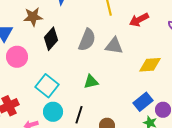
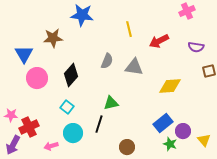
black diamond: (51, 39) -> (71, 75), moved
gray semicircle: (87, 40) -> (107, 61), size x0.7
cyan square: (47, 86) -> (67, 107), size x0.6
black line: (79, 115) -> (99, 124), moved

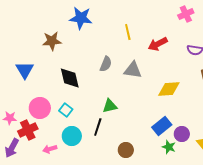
blue triangle: (24, 54) -> (25, 70), moved
black diamond: (71, 75) -> (70, 78), turned -55
pink circle: (37, 78) -> (40, 108), moved

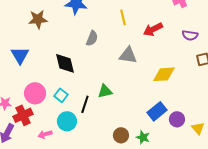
brown star: (52, 41) -> (38, 19), moved
gray semicircle: (106, 64) -> (92, 38), moved
black line: (98, 127) -> (85, 104), moved
green star: (169, 147) -> (143, 137), moved

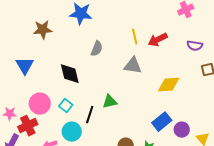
yellow line: (123, 17) -> (135, 37), moved

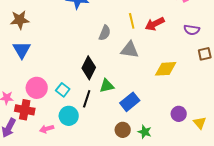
brown star: (43, 30) -> (20, 20), moved
gray semicircle: (97, 49) -> (105, 33), moved
black diamond: (70, 74) -> (89, 68), moved, turned 40
blue rectangle: (162, 122) -> (130, 102), moved
red cross: (28, 126) -> (25, 110), turned 36

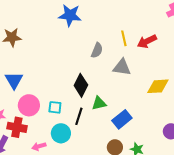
blue triangle: (22, 50) -> (14, 80), moved
cyan square: (63, 90) -> (55, 107), turned -32

